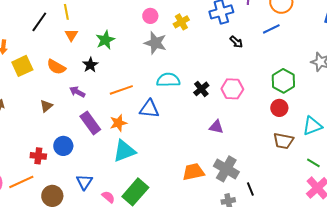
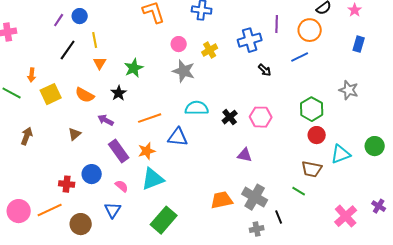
red circle: (279, 108) -> (317, 135), moved
green line: (313, 163) -> (299, 191), moved
pink semicircle: (108, 197) -> (122, 186), moved

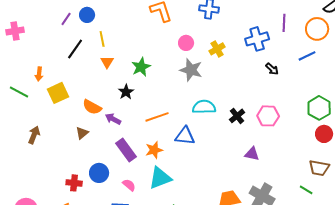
orange semicircle: (85, 95) -> (92, 107), moved

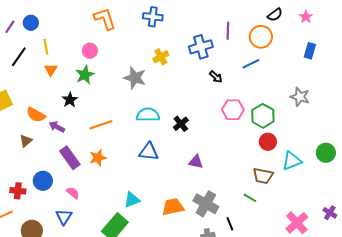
pink circle: (186, 43) -> (90, 51), moved
pink hexagon: (268, 116) -> (233, 110), moved
blue triangle: (185, 136) -> (149, 152), moved
cyan triangle: (160, 178) -> (132, 200), moved, size x0.7

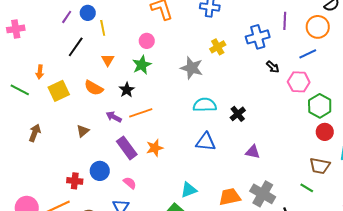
yellow line: (46, 47) -> (103, 28), moved
pink hexagon: (233, 110) -> (299, 82), moved
orange semicircle: (36, 115) -> (94, 88), moved
orange line: (101, 125) -> (141, 113), moved

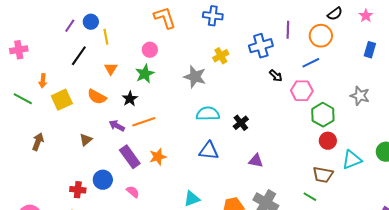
pink cross: (16, 29) -> (19, 50), moved

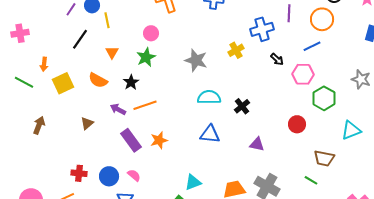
yellow cross: (221, 56) -> (236, 50), moved
red circle: (328, 141) -> (297, 124), moved
cyan triangle: (352, 160) -> (351, 130), moved
blue circle: (103, 180) -> (109, 176), moved

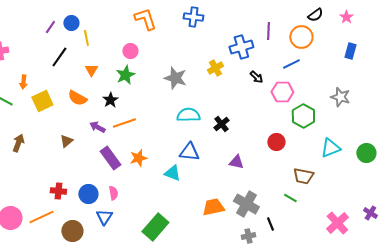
pink semicircle: (134, 175) -> (113, 193), turned 40
cyan triangle: (193, 182) -> (172, 173), moved, turned 42

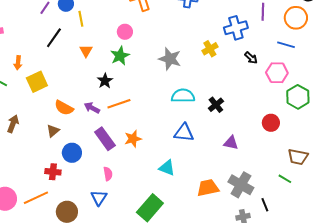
blue line: (291, 64) -> (286, 45), turned 42
orange semicircle: (77, 98) -> (64, 108), moved
brown triangle: (66, 141) -> (53, 131), moved
cyan triangle: (172, 173) -> (167, 168), moved
blue circle: (88, 194) -> (72, 153), moved

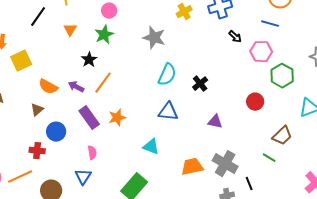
yellow cross: (210, 49) -> (184, 12), moved
cyan semicircle: (183, 96) -> (167, 75), turned 115
orange line: (119, 104) -> (103, 83), turned -35
brown trapezoid: (298, 157) -> (282, 136), turned -55

